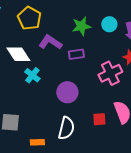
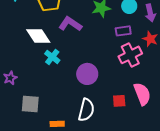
purple rectangle: (76, 54) -> (123, 31), moved

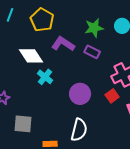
purple rectangle: (123, 31) -> (92, 52), moved, turned 35
red square: (119, 101) -> (112, 96), moved, turned -32

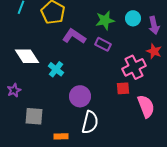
white diamond: (31, 56) -> (27, 56), moved
purple circle: (80, 94) -> (80, 96), moved
red square: (112, 96) -> (123, 88), turned 32

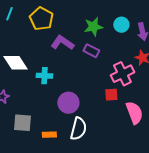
cyan cross: (56, 69) -> (44, 76), turned -35
orange rectangle: (61, 136) -> (49, 135), moved

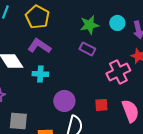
purple L-shape: (62, 43) -> (39, 46), moved
red square: (111, 95) -> (101, 105), moved

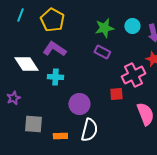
red square: (101, 105) -> (116, 94), moved

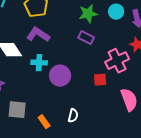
purple circle: (79, 104) -> (60, 76), moved
white semicircle: (89, 130) -> (73, 116), size x0.6
orange rectangle: (60, 136) -> (44, 122), turned 56

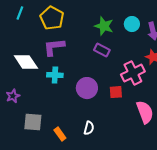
green star: (88, 14) -> (104, 26), turned 30
purple L-shape: (38, 35) -> (54, 47), turned -40
purple circle: (60, 76) -> (87, 88), moved

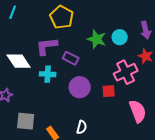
yellow pentagon: (52, 18) -> (62, 17), moved
cyan circle: (132, 24) -> (120, 37), moved
green star: (104, 26) -> (97, 39), moved
purple rectangle: (102, 50) -> (71, 58), moved

